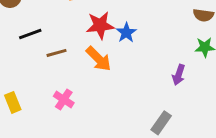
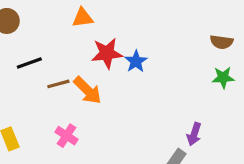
orange arrow: (99, 59) -> (87, 90), moved
purple arrow: (179, 75) -> (194, 134), moved

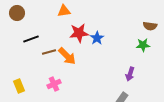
green star: (223, 77) -> (143, 45), moved
purple arrow: (194, 134) -> (130, 74), moved
pink cross: (66, 136) -> (54, 84), turned 32

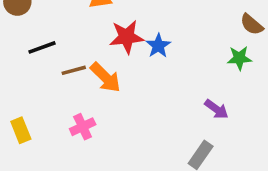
brown semicircle: (150, 26) -> (252, 25), turned 32
purple arrow: (130, 74) -> (216, 109), turned -72

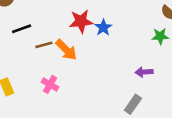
purple arrow: (216, 109) -> (144, 72), turned 140
pink cross: (83, 127) -> (50, 84), turned -35

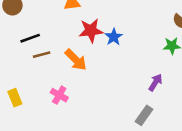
brown line: (44, 45) -> (42, 55), moved
purple arrow: (144, 72) -> (155, 82), turned 126

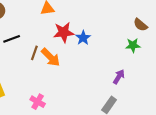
brown line: (42, 55) -> (34, 53), moved, turned -56
pink cross: (59, 95) -> (38, 102), moved

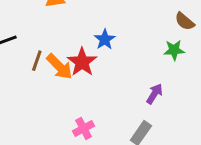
red star: (64, 32) -> (82, 62), moved, turned -30
pink cross: (38, 102) -> (84, 128), moved, turned 32

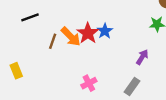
blue star: (105, 39) -> (105, 31), moved
brown line: (37, 61) -> (53, 41), moved

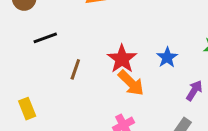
blue star: (105, 31) -> (167, 57), moved
orange arrow: (71, 37) -> (131, 83), moved

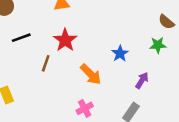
red star: (122, 59) -> (65, 40), moved

